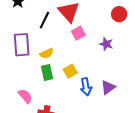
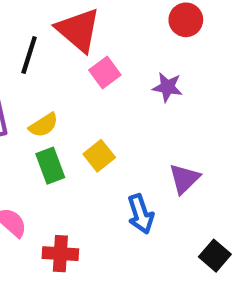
blue arrow: (86, 87) -> (141, 214), moved

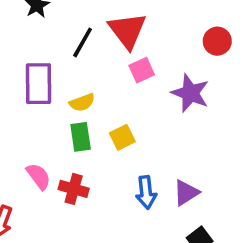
purple star: (167, 87) -> (190, 93), size x1.5
purple triangle: (184, 179) -> (186, 193), moved
red cross: (60, 254) -> (74, 189), moved

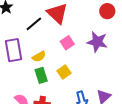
black line: (83, 42) -> (34, 24), turned 30
pink square: (142, 70) -> (67, 43), moved

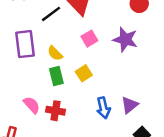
yellow semicircle: (39, 57) -> (55, 53), turned 72

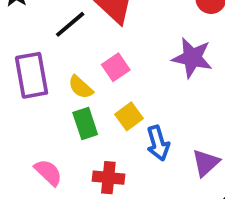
pink square: (89, 39) -> (116, 67), moved
blue arrow: (103, 108) -> (158, 143), moved
red cross: (56, 111) -> (108, 178), moved

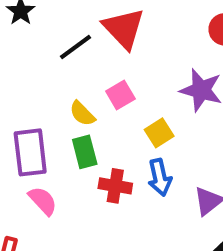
purple rectangle: (32, 75) -> (30, 152), moved
yellow square: (129, 116) -> (159, 133), moved
red cross: (108, 178) -> (115, 186), moved

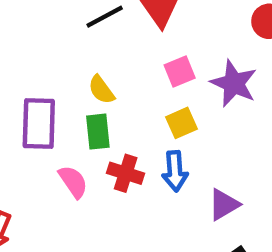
pink square: (120, 95) -> (180, 71), moved
pink semicircle: (43, 201) -> (73, 182), moved

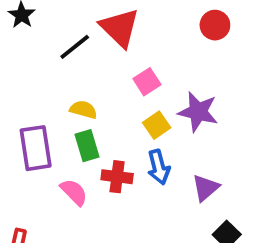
purple star: (234, 83) -> (198, 112), moved
yellow semicircle: (101, 90) -> (83, 110), turned 152

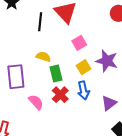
black line: (75, 47) -> (40, 22), turned -48
green rectangle: (87, 146) -> (56, 74), moved
red cross: (117, 177) -> (60, 95), turned 35

